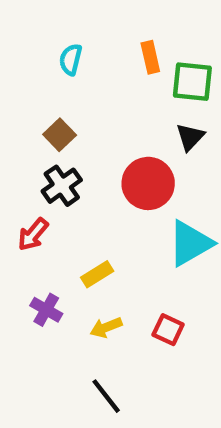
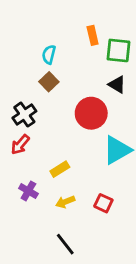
cyan semicircle: (71, 59) -> (49, 55), moved
brown square: (60, 135) -> (49, 82), moved
black triangle: (190, 137) -> (117, 85), turned -42
black cross: (62, 186) -> (24, 115), moved

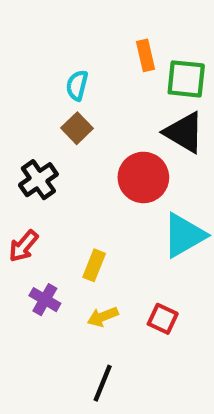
black triangle: (117, 85) -> (184, 132), size x1.5
red arrow: (20, 145) -> (23, 246), moved
yellow rectangle: (60, 169) -> (94, 265), turned -36
black line: (65, 244) -> (103, 383), turned 60

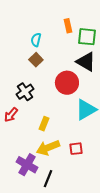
black cross: (38, 180) -> (25, 92), moved
purple cross: (45, 300) -> (27, 165), moved, size x1.5
yellow arrow: (103, 317) -> (48, 148), size x1.6
red square: (163, 319) -> (76, 149), turned -32

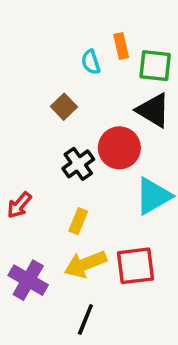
cyan semicircle: (36, 40) -> (91, 62), moved, turned -32
black cross: (25, 92) -> (78, 164), moved
red square: (76, 149) -> (135, 266), size x1.6
purple cross: (27, 165) -> (28, 280), moved

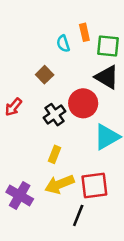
red arrow: (19, 205) -> (13, 107), moved
black line: (85, 319) -> (78, 215), moved

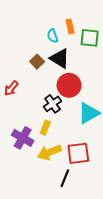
black triangle: (107, 77) -> (60, 58), moved
black cross: (55, 115) -> (53, 104), moved
purple cross: (20, 195) -> (23, 138), moved

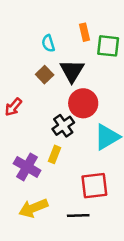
cyan semicircle: (53, 36) -> (48, 43), moved
black triangle: (60, 58) -> (72, 71), turned 30
yellow arrow: (49, 152) -> (33, 208), moved
black line: (65, 178) -> (78, 216), turned 66

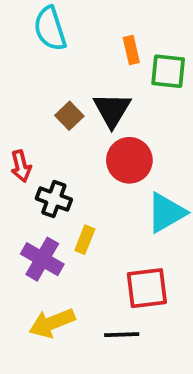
cyan semicircle: (48, 43) -> (50, 29), moved, size x1.6
red arrow: (13, 107) -> (21, 166), turned -54
black cross: (63, 126) -> (54, 199), moved, turned -35

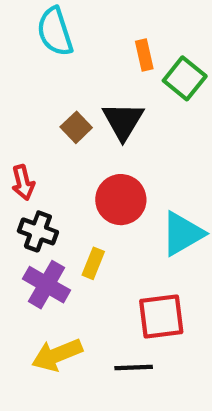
green square: (168, 71) -> (185, 78), turned 33
red circle: (129, 160) -> (121, 200), moved
black cross: (54, 199) -> (38, 231), moved

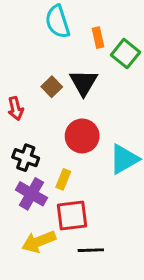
cyan semicircle: (55, 32) -> (58, 22), moved
red arrow: (23, 183) -> (16, 108), moved
red square: (161, 317) -> (72, 216), moved

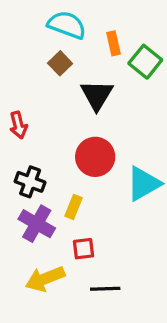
cyan semicircle: (58, 22) -> (67, 25), turned 128
brown square: (52, 87) -> (60, 63), moved
red square: (72, 216) -> (83, 249), size x0.6

